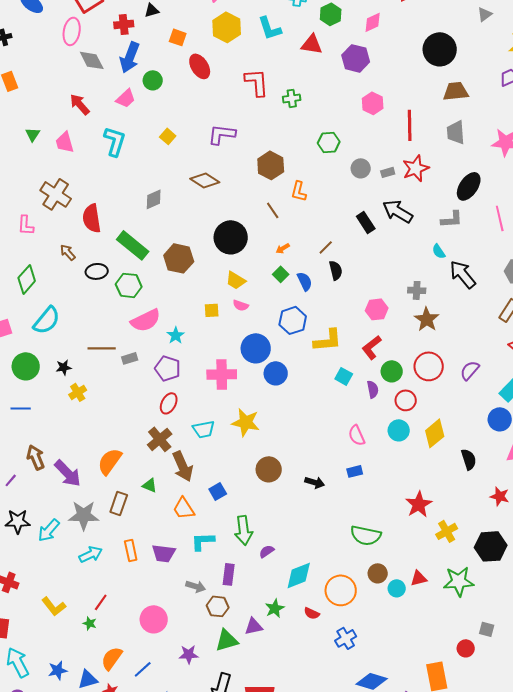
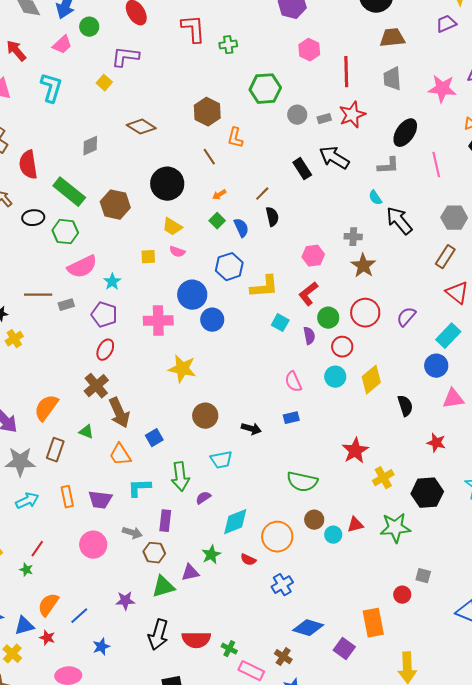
purple L-shape: (222, 134) -> (125, 57), moved
green hexagon: (329, 142) -> (265, 89), size x1.4
cyan trapezoid: (204, 429) -> (221, 460), moved
pink circle: (154, 619) -> (93, 545), moved

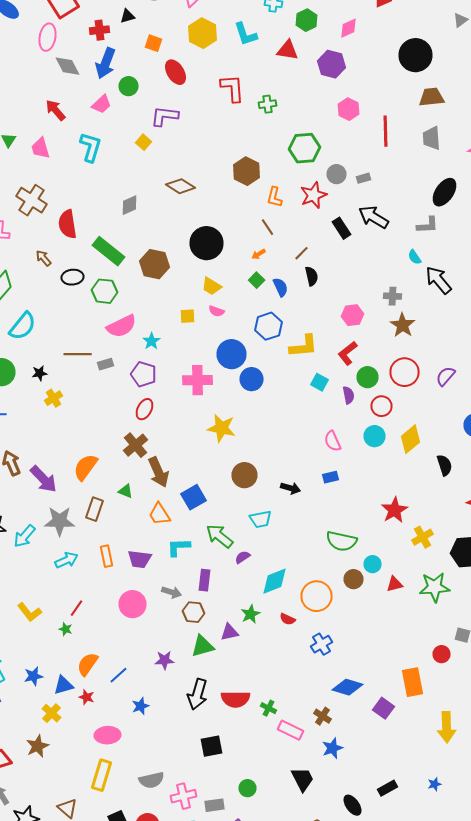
red star: (352, 115) -> (314, 195), moved
brown line: (209, 157) -> (268, 227), moved
blue square: (154, 438) -> (194, 497), size x1.4
green arrow: (180, 477) -> (220, 536), turned 136
cyan circle: (333, 535) -> (372, 564), moved

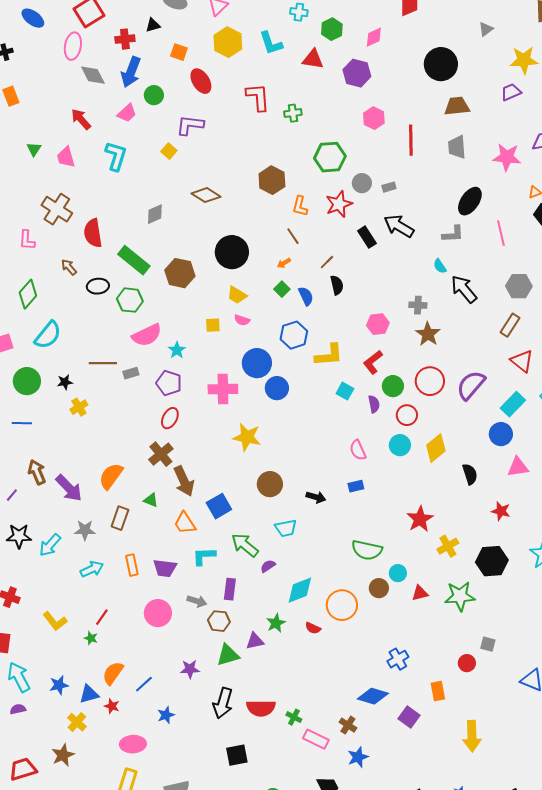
purple semicircle: (446, 376) -> (471, 385), size x1.5
gray star: (60, 521) -> (85, 530), size x0.7
blue cross: (322, 644) -> (398, 659), moved
orange rectangle: (412, 682) -> (438, 691), size x0.7

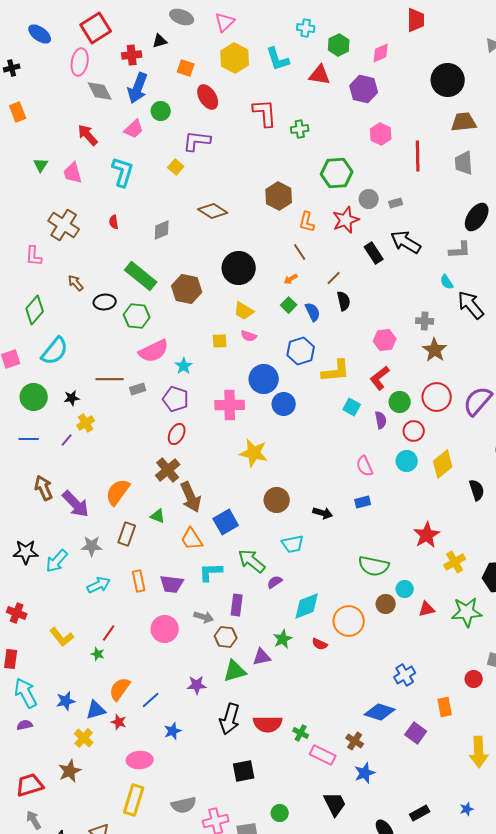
red semicircle: (93, 233) -> (114, 222), moved, size x0.5
purple line: (12, 495) -> (67, 440), moved

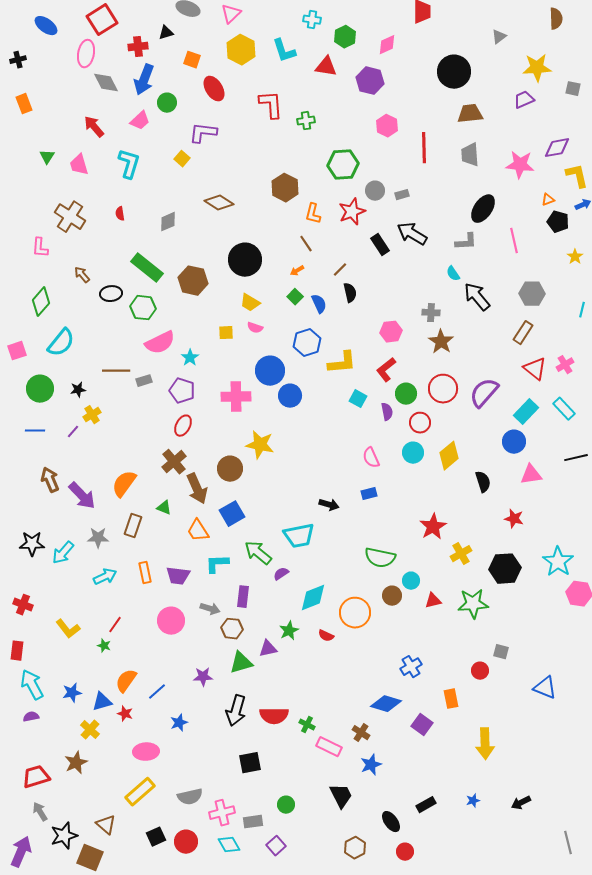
brown circle: (277, 500) -> (230, 469), moved
cyan trapezoid: (293, 544) -> (299, 536), size x1.4
yellow rectangle: (134, 800) -> (140, 792), turned 32

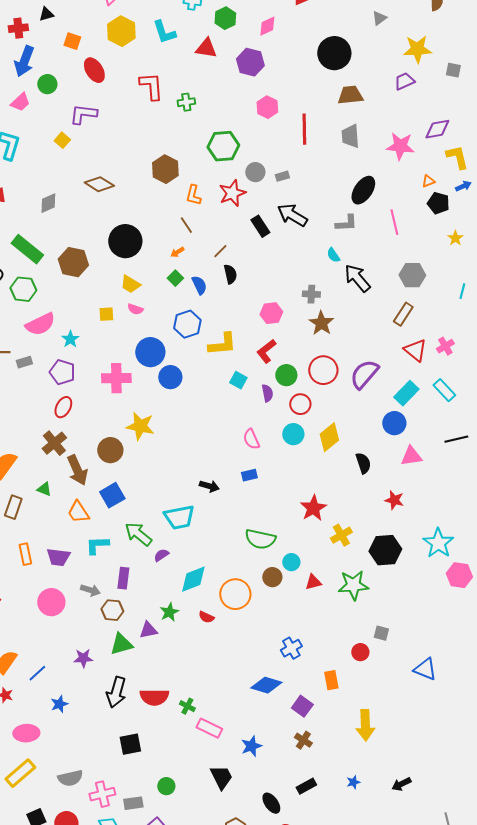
brown cross: (361, 733) -> (303, 740), moved

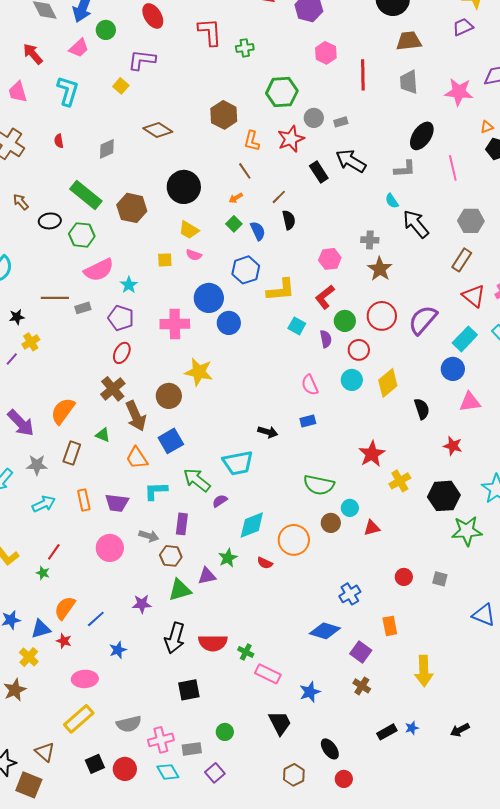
green star: (353, 585) -> (467, 531), moved
red circle: (360, 652) -> (404, 577), moved
black rectangle: (306, 786) -> (387, 732), moved

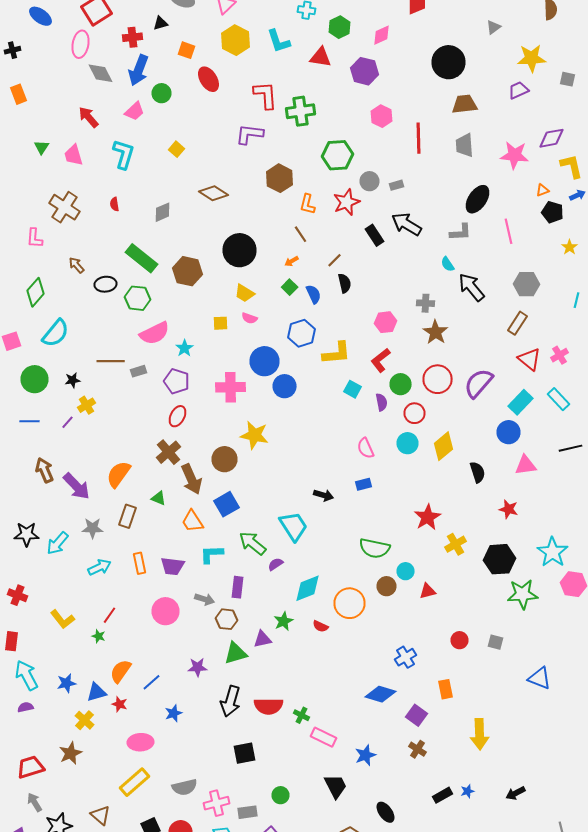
green cross: (245, 48) -> (300, 111), size x1.6
purple L-shape: (142, 60) -> (250, 134), moved
cyan trapezoid: (238, 463) -> (294, 526), turned -112

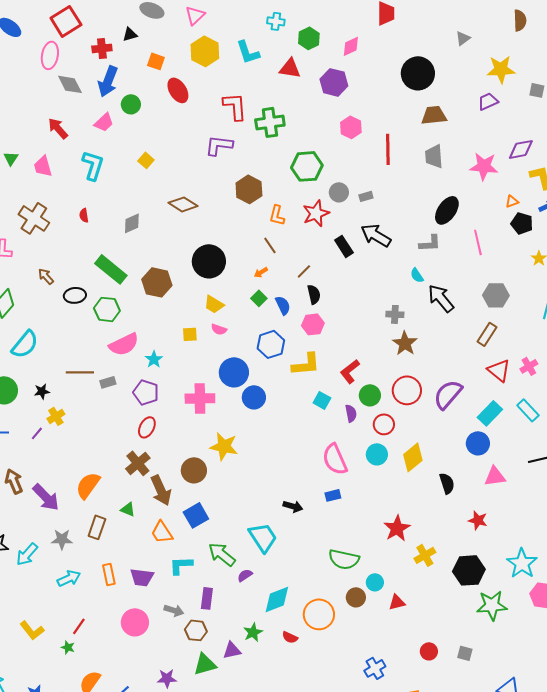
pink hexagon: (386, 322) -> (313, 324), moved
pink semicircle: (366, 448) -> (335, 459), size x1.5

